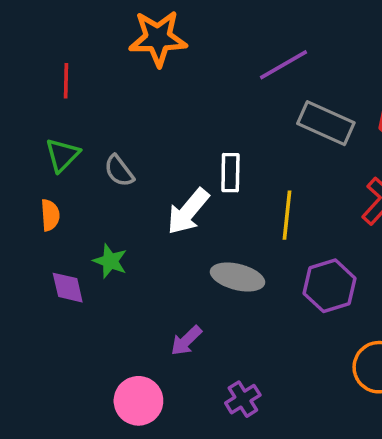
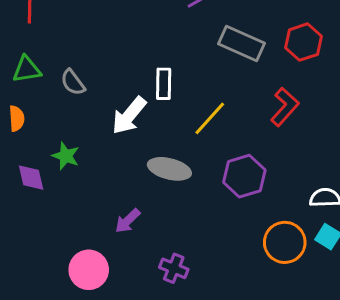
green triangle: (62, 155) -> (27, 69), turned 36
yellow line: (287, 215) -> (210, 118), turned 36
purple cross: (243, 399) -> (174, 268), turned -36

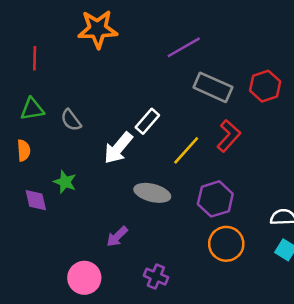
white rectangle: (164, 84) -> (147, 121), turned 40
red L-shape: (285, 107) -> (229, 136), moved
orange circle: (285, 242) -> (226, 244), moved

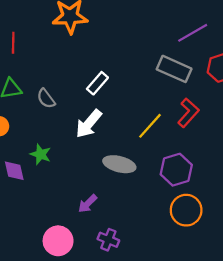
purple line: (184, 47) -> (193, 33), moved
white rectangle: (147, 121) -> (97, 83), moved
purple cross: (156, 277) -> (108, 240), moved

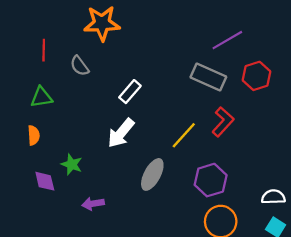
gray semicircle: (46, 99) -> (80, 66), moved
gray ellipse: (119, 164) -> (152, 174), turned -76
purple arrow: (88, 204) -> (93, 204), moved, turned 35

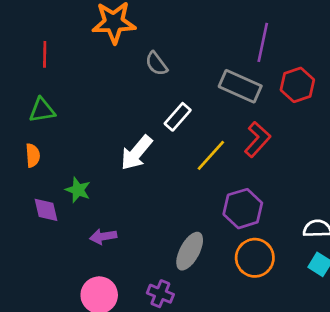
purple line: (227, 40) -> (263, 42), turned -48
gray semicircle: (80, 66) -> (156, 64), moved
white rectangle: (130, 92) -> (178, 117), moved
gray ellipse: (152, 174) -> (190, 251), moved

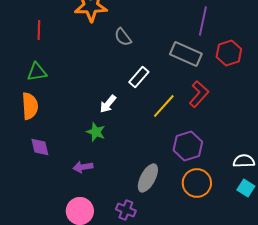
white arrow: (136, 153) -> (108, 104), size x0.7
orange semicircle: (33, 155) -> (30, 106), size x1.5
green star: (78, 190) -> (96, 132), moved

